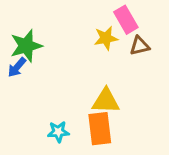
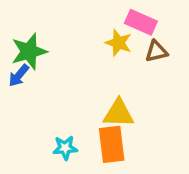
pink rectangle: (126, 20) -> (141, 22), turned -36
yellow star: (106, 38) -> (118, 43), turned 30

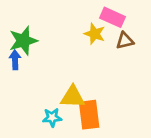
blue arrow: (19, 76) -> (15, 60), turned 138
yellow triangle: (118, 113) -> (73, 97), moved

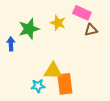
yellow star: (95, 34) -> (58, 23), moved
green star: (23, 41) -> (29, 29), moved

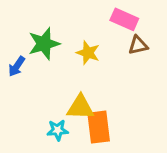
yellow star: (58, 23) -> (88, 53), moved
blue arrow: (11, 44) -> (17, 66), turned -144

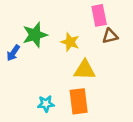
pink rectangle: (124, 19) -> (99, 15), turned 55
yellow triangle: (80, 107) -> (85, 70), moved

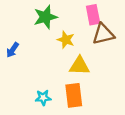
green star: (35, 35) -> (45, 17), moved
brown triangle: (110, 36) -> (103, 34), size x1.5

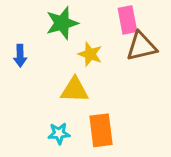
blue arrow: (12, 50) -> (20, 56), moved, turned -35
yellow triangle: (79, 66) -> (75, 90), moved

